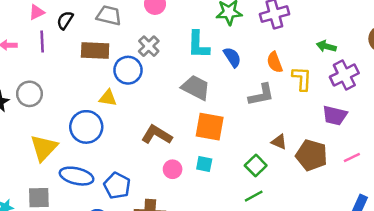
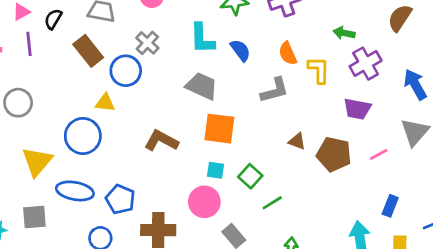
brown rectangle: (95, 50) -> (88, 51), turned 52
green square: (256, 165) -> (250, 176), moved
pink circle: (173, 169) -> (204, 202), moved, size x1.5

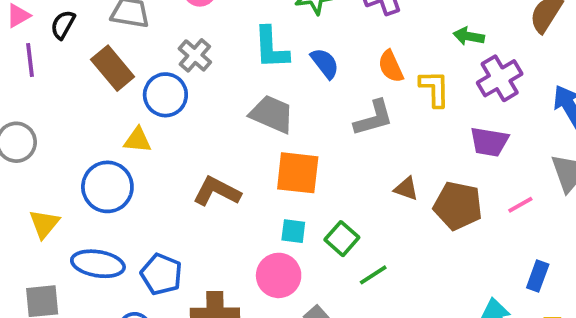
yellow triangle: (37, 162) -> (44, 224), size x0.7

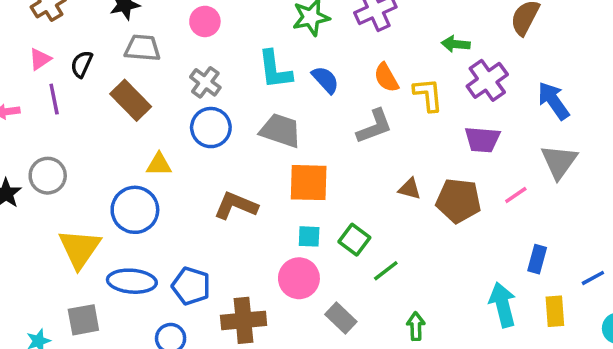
blue circle: (165, 95) -> (211, 128), moved
yellow triangle: (44, 224) -> (79, 248), size x1.5

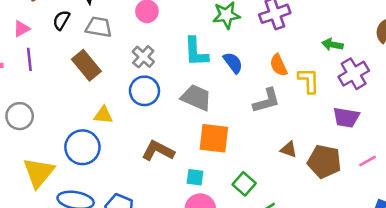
black semicircle: (82, 64) -> (61, 20), moved
cyan square: (309, 236) -> (195, 177), moved

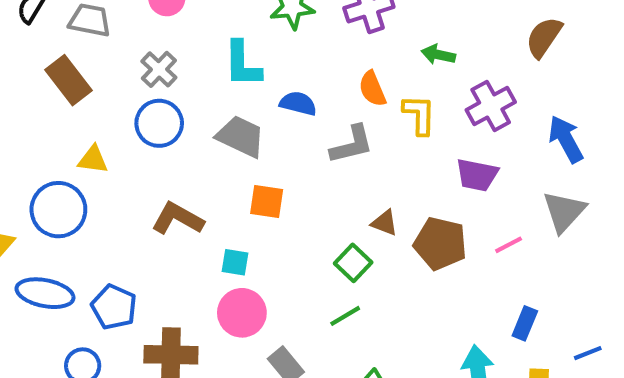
green arrow: (332, 45) -> (438, 55), moved
blue semicircle: (233, 63) -> (298, 103), moved, turned -40
orange square: (214, 138) -> (267, 202), size x0.7
green square: (244, 184) -> (353, 263), moved

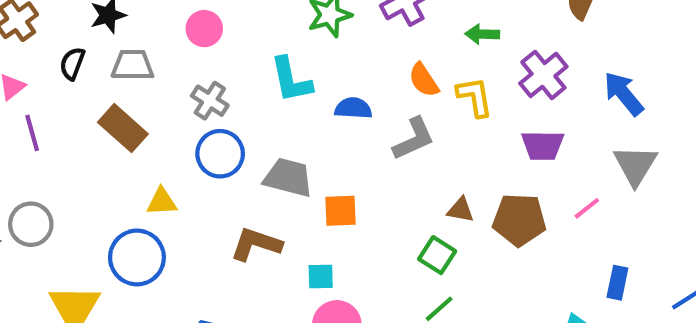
gray trapezoid: (241, 136) -> (288, 177), moved

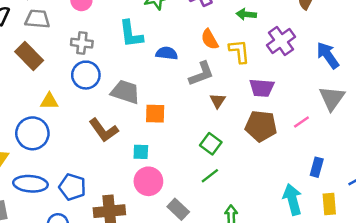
gray cross: (210, 101) -> (82, 43), turned -30
purple trapezoid: (543, 145) -> (262, 88), moved
brown triangle: (461, 210) -> (218, 101), moved, turned 49
brown L-shape: (256, 244) -> (104, 130), turned -148

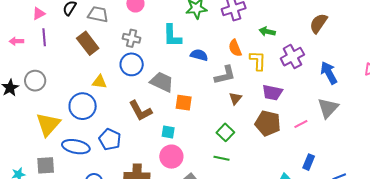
green line: (210, 176) -> (222, 158), turned 42
blue pentagon: (72, 187) -> (110, 139), moved

